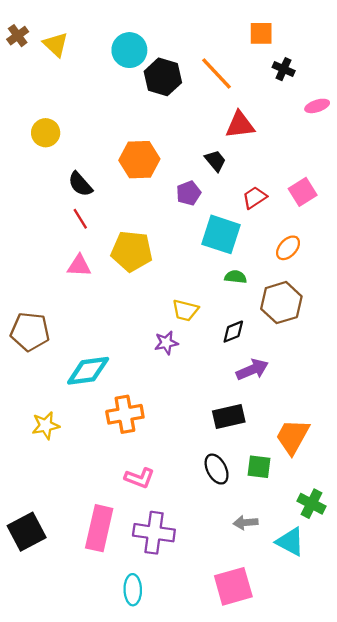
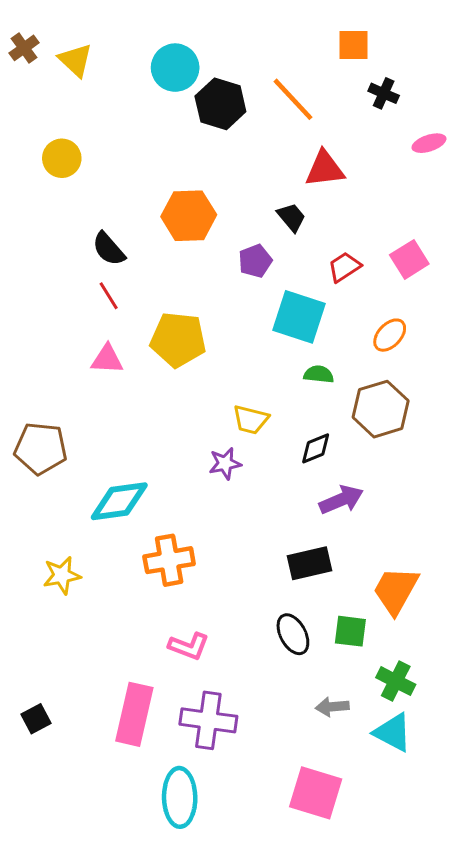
yellow circle: (46, 133) -> (62, 158), moved
green cross: (312, 504) -> (396, 681), moved
black square: (27, 532) -> (36, 719), size x0.6
pink square: (233, 586) -> (316, 793), turned 33
cyan ellipse: (133, 590) -> (180, 797), size x1.4

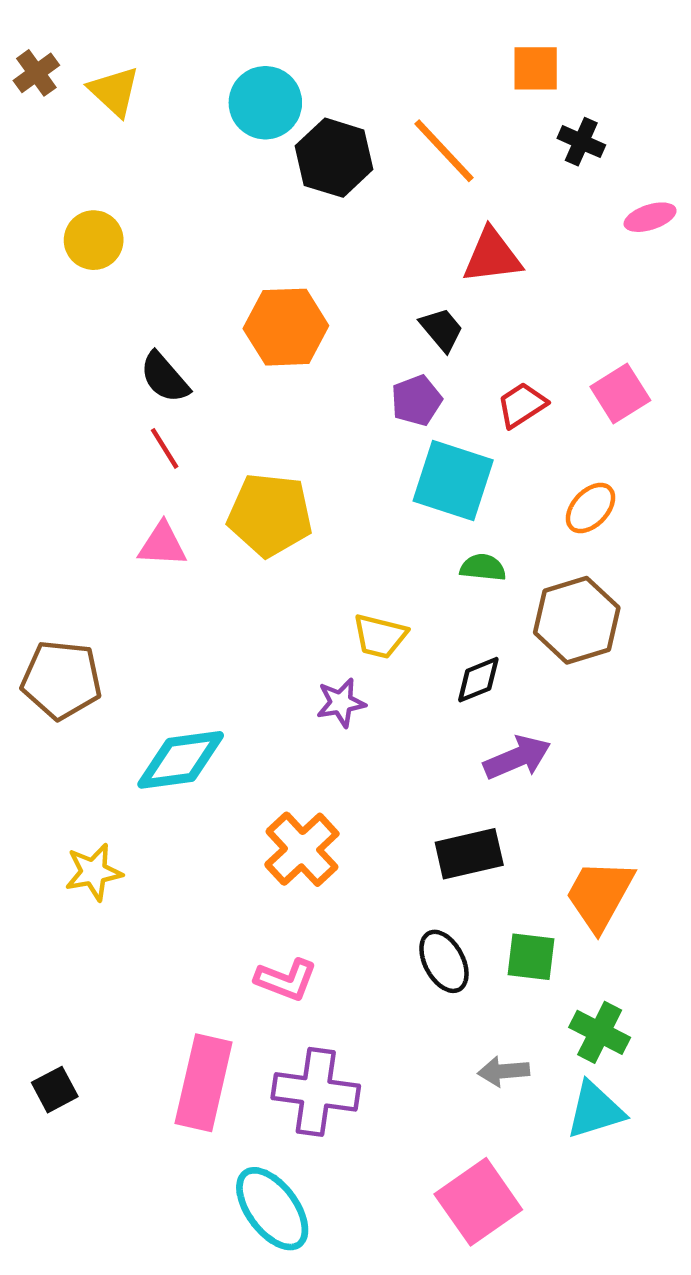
purple pentagon: (255, 261) -> (416, 400), moved
orange cross: (169, 560) -> (302, 849), moved, turned -33
cyan triangle: (393, 732) -> (595, 1110), turned -45
pink square: (316, 793) -> (478, 1202), turned 38
cyan ellipse: (180, 797) -> (272, 1209), turned -36

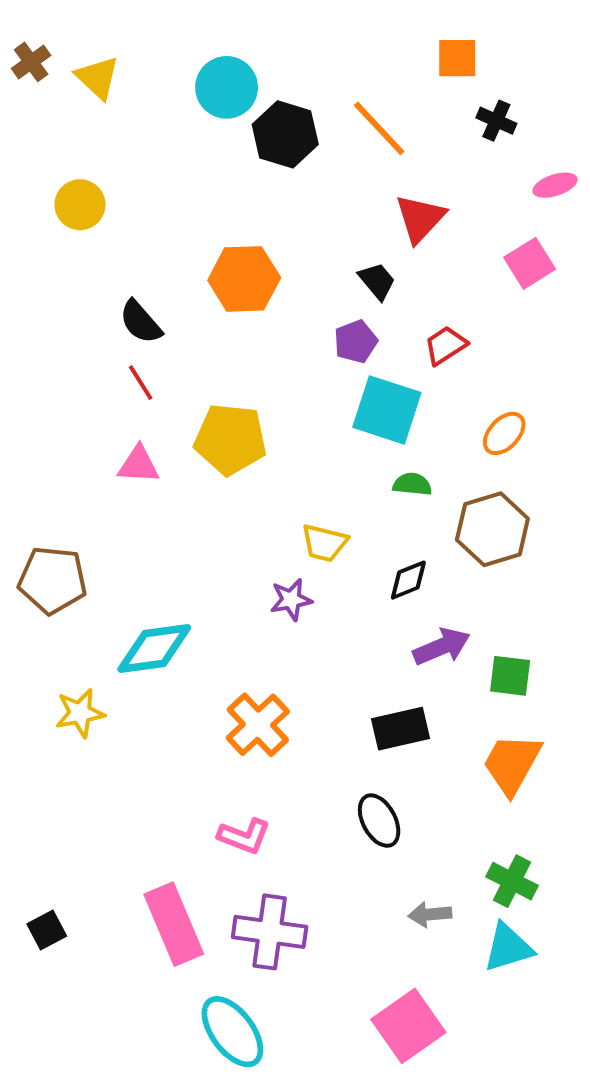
red triangle: (492, 256) -> (420, 218), turned -40
pink square: (620, 393) -> (530, 263), moved
yellow star: (94, 872) -> (80, 713), moved
green square: (531, 957) -> (510, 676), moved
pink rectangle: (204, 1083) -> (174, 924), turned -36

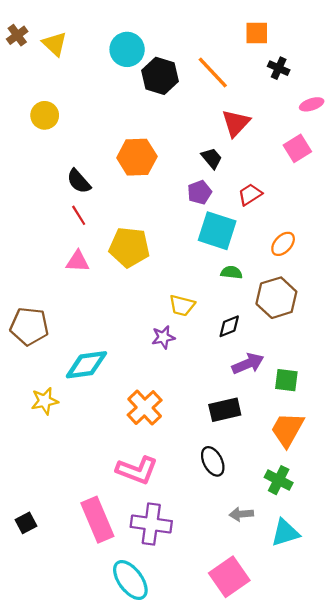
pink L-shape: (244, 836) -> (137, 470), size x1.4
green cross: (512, 881) -> (279, 480), moved

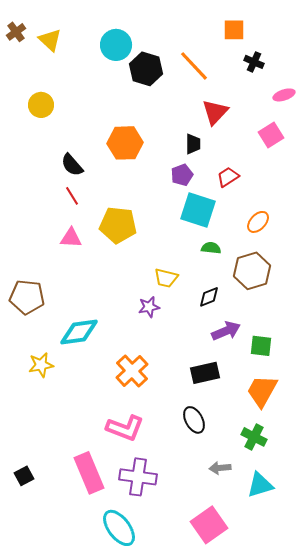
black trapezoid: (212, 158) -> (193, 144), turned 40

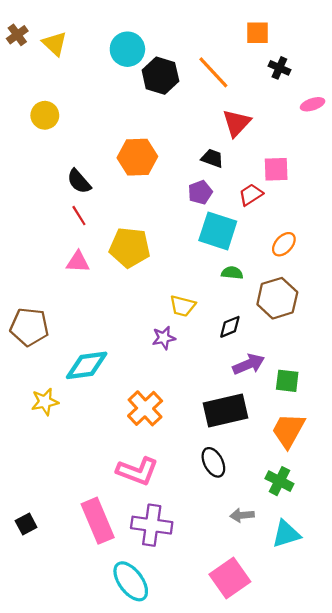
pink square: (271, 135) -> (276, 169), moved, turned 30
black trapezoid: (193, 144) -> (212, 158), turned -70
black rectangle: (205, 373) -> (225, 411), size x1.4

